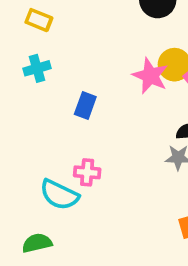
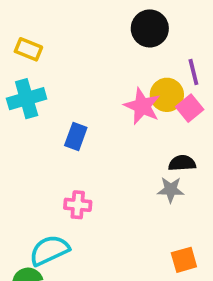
cyan cross: (37, 68) -> (27, 99), size x1.4
cyan semicircle: (59, 195) -> (49, 250), moved, turned 129

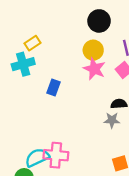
yellow rectangle: (28, 49) -> (32, 43), moved, turned -56
yellow circle: (167, 95) -> (93, 50), moved
pink cross: (78, 205) -> (56, 155), moved, size x1.5

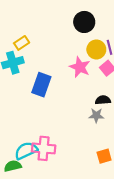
yellow circle: (93, 50) -> (96, 49), moved
blue rectangle: (54, 87) -> (41, 85), size x1.5

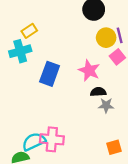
pink star: (80, 67) -> (89, 70), moved
black semicircle: (103, 100) -> (98, 92), moved

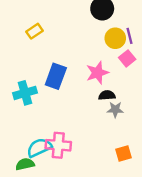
cyan cross: (20, 51) -> (25, 93), moved
pink star: (89, 70) -> (97, 73), turned 30

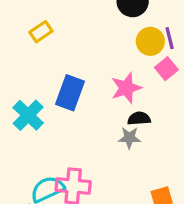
cyan cross: (25, 93) -> (28, 115), turned -30
gray star: (115, 110) -> (129, 138), moved

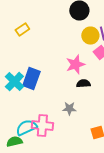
blue rectangle: (70, 93) -> (31, 78), moved
gray star: (129, 138) -> (69, 108), moved

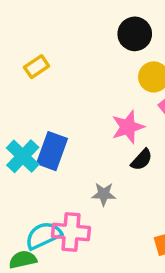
black semicircle: (83, 84) -> (142, 160), turned 136
gray star: (69, 108) -> (104, 194), moved

